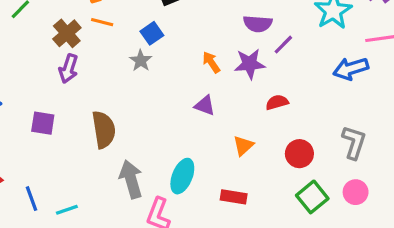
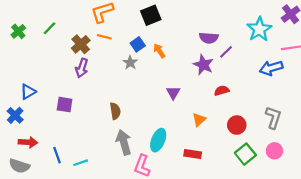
orange arrow: (211, 62) -> (159, 51), moved
purple star: (250, 64) -> (203, 65), turned 30
purple triangle: (205, 106) -> (173, 93), turned 40
brown semicircle: (104, 130) -> (115, 111), moved, size x0.7

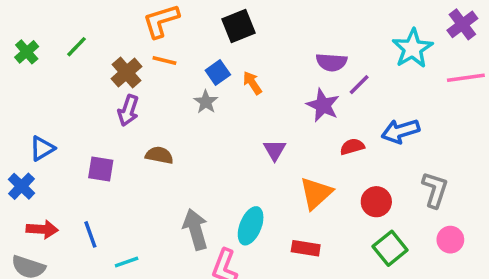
blue arrow: (271, 68) -> (400, 131), moved
brown semicircle: (115, 111) -> (159, 155), moved, turned -70
orange triangle: (199, 120) -> (316, 193), size x1.5
pink circle: (274, 151) -> (450, 240), moved
blue line: (57, 155) -> (90, 234), moved

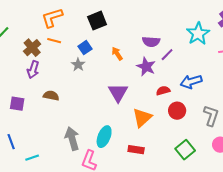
orange arrow: (252, 83) -> (117, 54), moved
purple triangle: (275, 150) -> (118, 93), size x1.5
red circle: (376, 202) -> (177, 111), moved

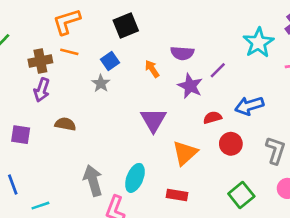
purple semicircle: (151, 42) -> (182, 53), moved
brown cross: (32, 48) -> (40, 61), turned 30

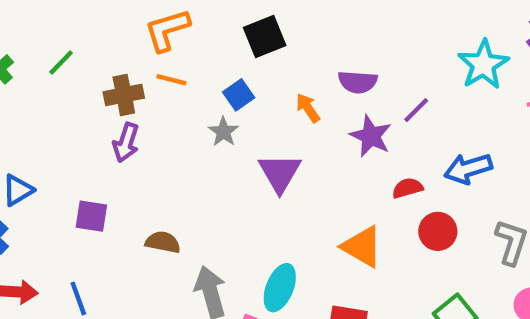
purple triangle: (153, 120) -> (280, 173), moved
brown semicircle: (65, 124) -> (163, 242), moved
orange triangle: (185, 153) -> (362, 247), turned -48

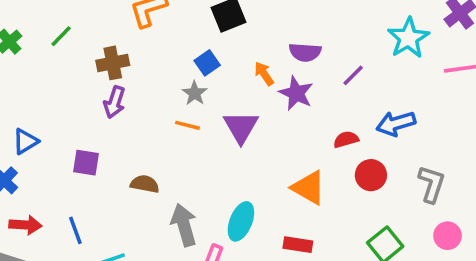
orange line: (171, 80) -> (188, 125), moved
purple star: (371, 136) -> (296, 93), moved

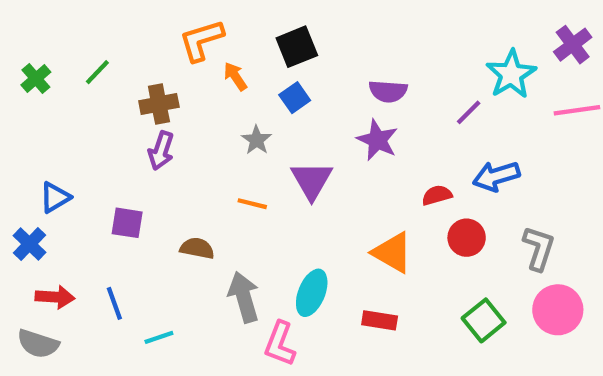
blue square: (207, 63) -> (295, 98), moved
orange arrow: (264, 74) -> (235, 76), moved
purple line: (353, 75) -> (469, 112), moved
orange line: (188, 125) -> (252, 204), moved
pink circle: (448, 236) -> (558, 310), size x1.5

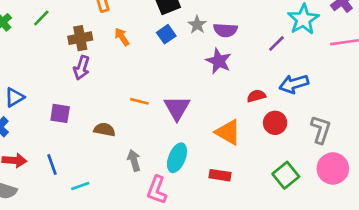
orange arrow: (235, 76) -> (122, 37), moved
gray star: (257, 140) -> (197, 25), moved
purple triangle: (312, 180) -> (177, 108), moved
gray arrow: (244, 297) -> (134, 160), size x0.7

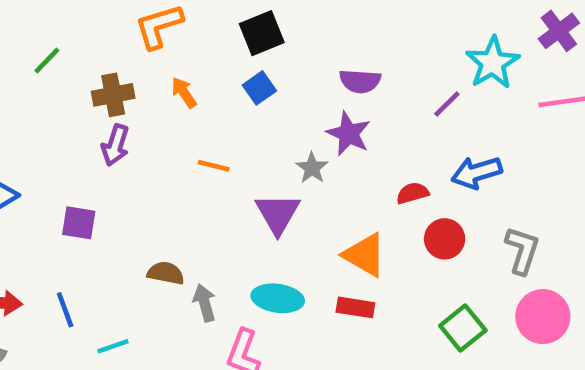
gray star: (197, 25) -> (312, 168), moved
orange line: (139, 101) -> (214, 166), moved
brown semicircle: (104, 130) -> (166, 273), moved
cyan ellipse: (177, 158) -> (278, 298), turned 76
red rectangle: (220, 175) -> (355, 307), moved

